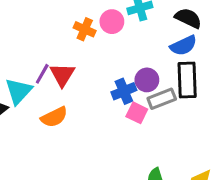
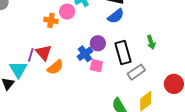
black rectangle: (187, 80) -> (123, 52), moved
gray rectangle: (162, 99) -> (136, 72), moved
orange semicircle: (54, 117) -> (55, 67), moved

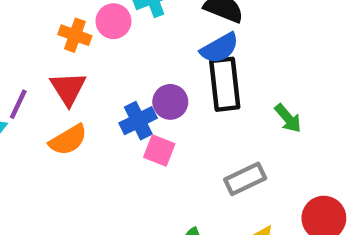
green arrow: (151, 42) -> (288, 118), turned -32
red triangle: (44, 52) -> (68, 88), moved
black rectangle: (123, 52) -> (225, 84), moved

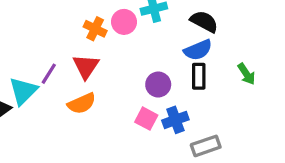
black rectangle: (225, 84) -> (199, 76), size x0.7
green arrow: (288, 118) -> (246, 74), moved
blue cross: (138, 121) -> (175, 120), moved

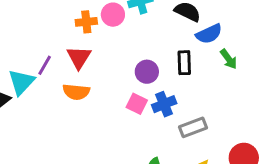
orange cross: (95, 29) -> (86, 22), turned -30
blue semicircle: (198, 50) -> (209, 34), moved
orange semicircle: (82, 103) -> (76, 92), turned 32

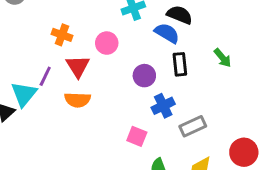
pink circle: (113, 15) -> (107, 43), moved
orange cross: (86, 22) -> (62, 35), moved, turned 30
blue semicircle: (209, 34) -> (167, 33), moved, turned -120
pink square: (137, 104) -> (137, 136), moved

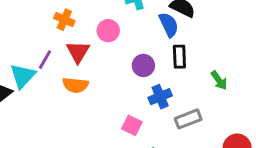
blue semicircle: (167, 33) -> (169, 25), turned 30
green arrow: (223, 58) -> (219, 80), moved

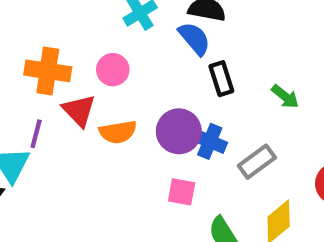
orange cross: (64, 20) -> (48, 71), size x1.5
purple circle: (143, 65) -> (179, 131), moved, size x1.4
orange semicircle: (75, 85) -> (118, 132), moved
blue cross: (160, 97) -> (210, 141), turned -30

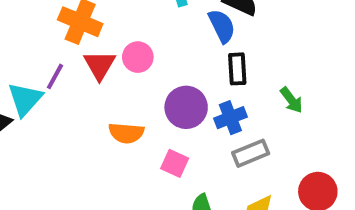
pink circle: (113, 70) -> (138, 57), moved
orange semicircle: (118, 132) -> (126, 133), moved
blue cross: (210, 141) -> (230, 118), moved, turned 32

